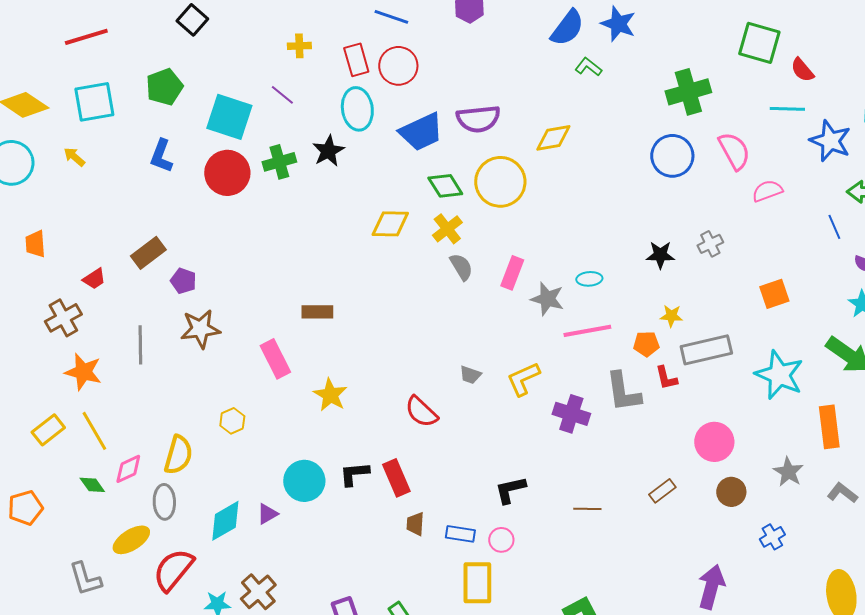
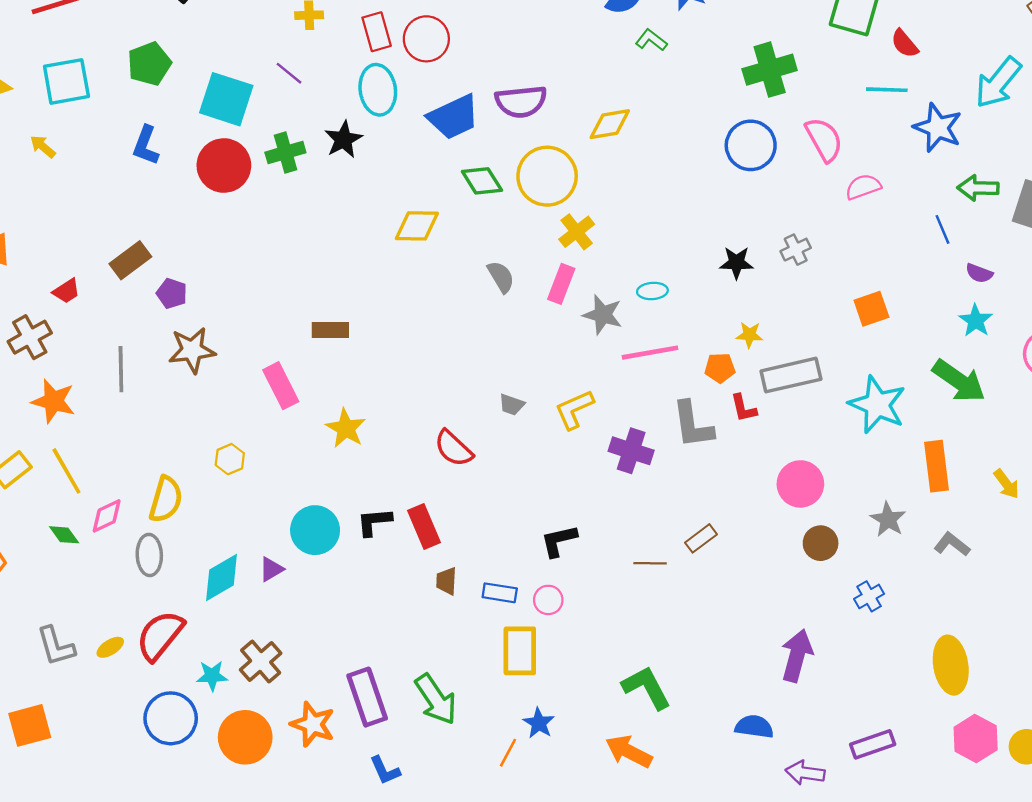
yellow cross: (447, 229) -> (577, 232), moved
brown rectangle: (662, 491) -> (701, 538), moved
yellow ellipse: (131, 540) -> (110, 647), moved, size x0.6

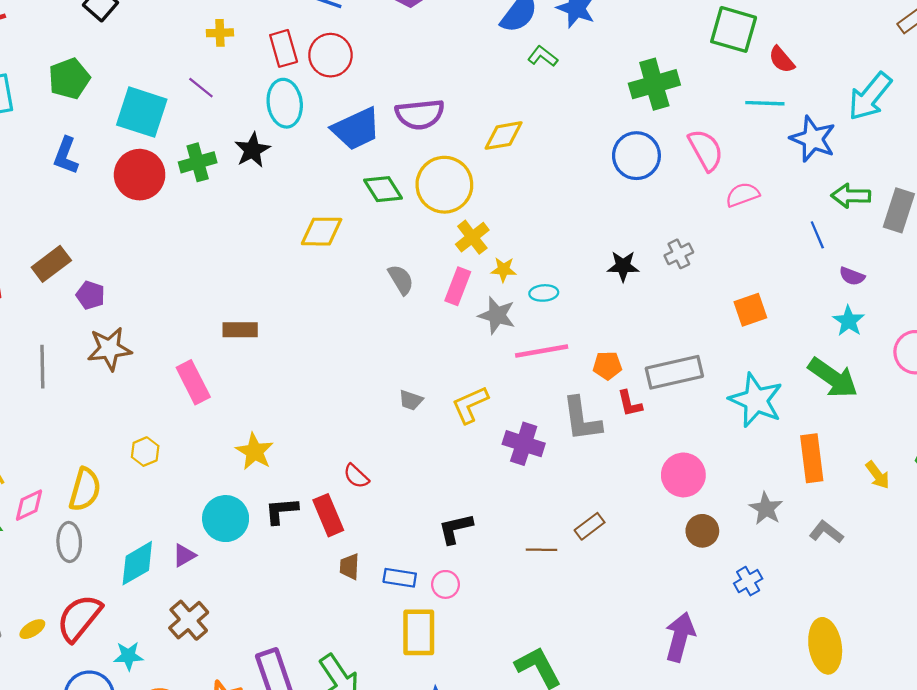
yellow star: (749, 335) -> (504, 270), moved
yellow star: (346, 428) -> (255, 452), moved
red semicircle: (454, 448) -> (356, 476), moved, size x0.7
brown cross: (261, 662) -> (189, 620), moved

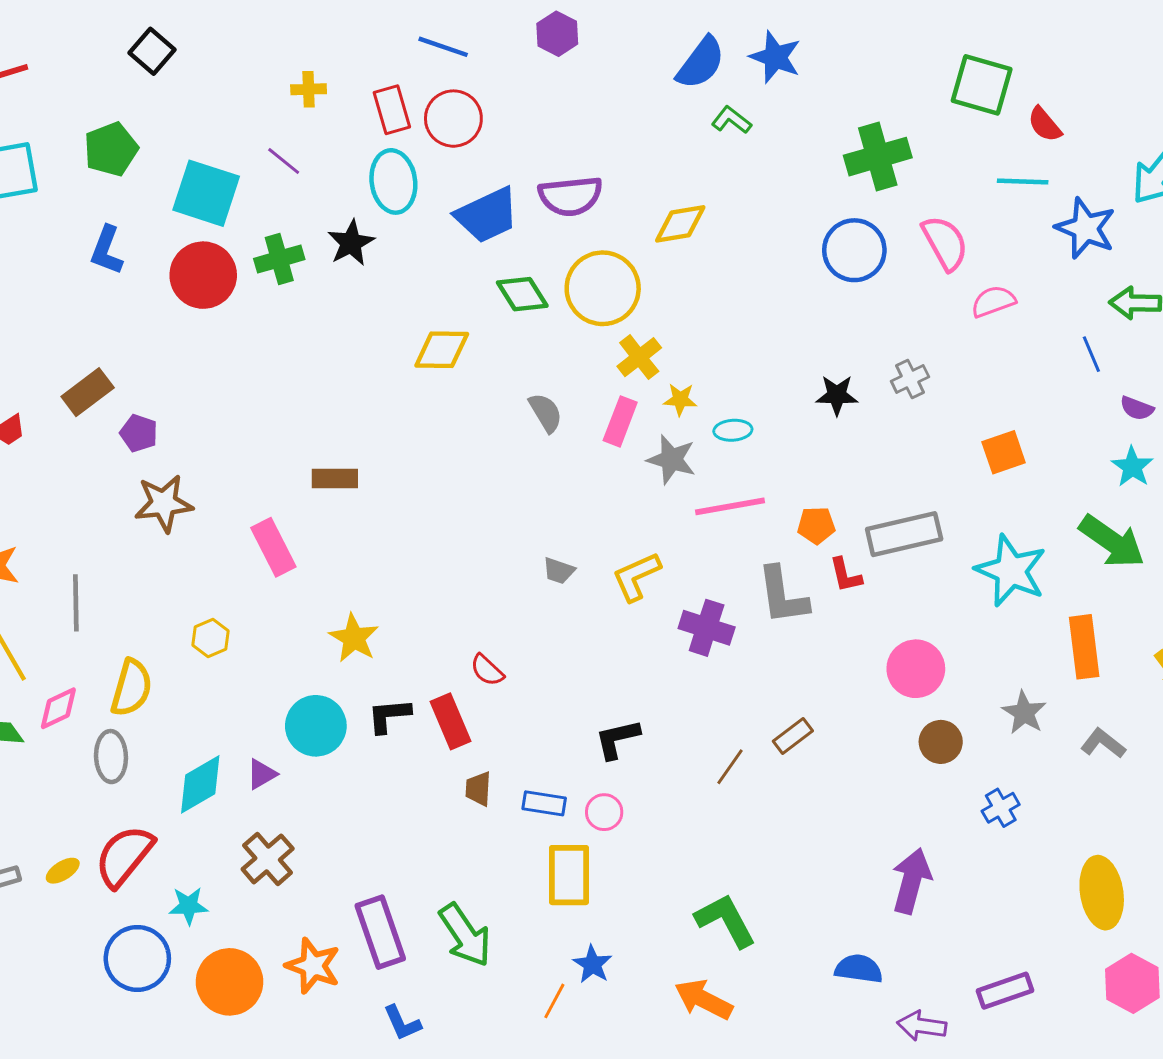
gray line: (42, 367) -> (76, 603), moved
brown line: (542, 550) -> (730, 767), turned -56

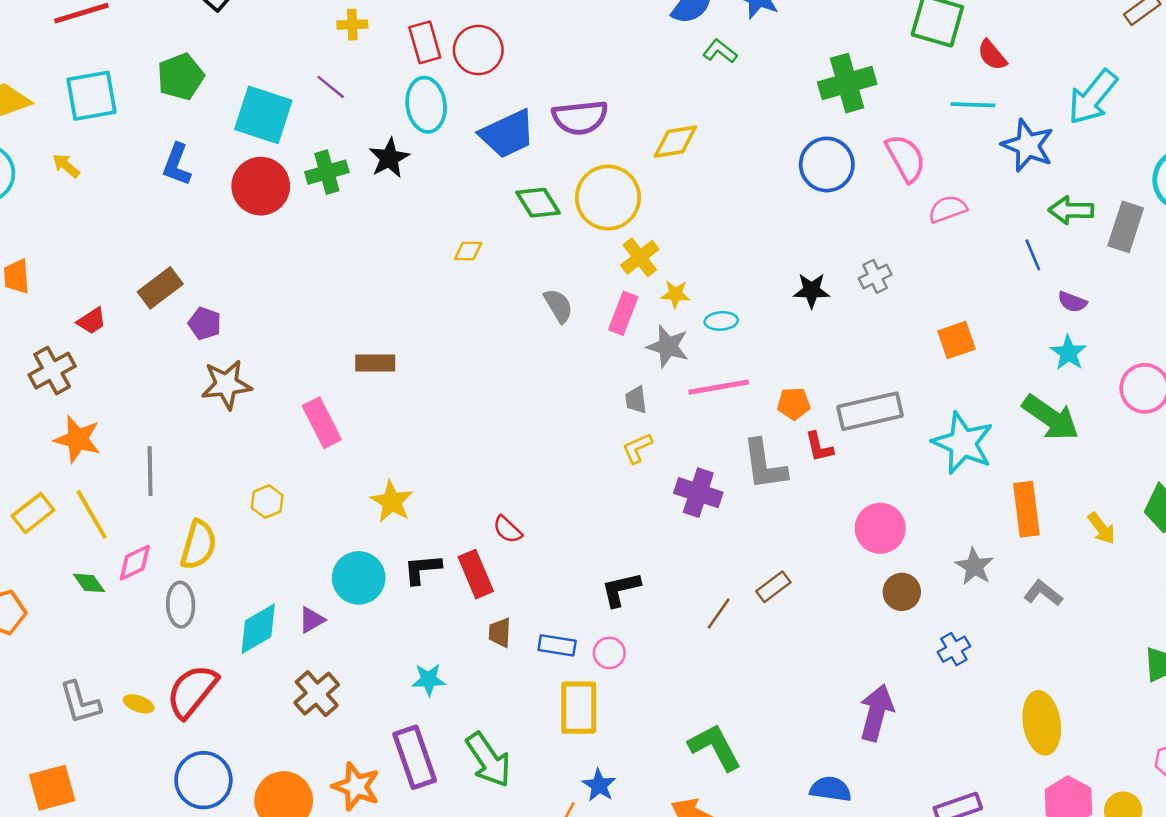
yellow diamond: (442, 350) -> (468, 251), size x0.6
gray trapezoid: (559, 571) -> (636, 400), moved, turned 64
yellow L-shape: (636, 577) -> (637, 448), size x0.7
yellow ellipse: (63, 871) -> (139, 704), turned 52
cyan star: (189, 906) -> (429, 680), moved

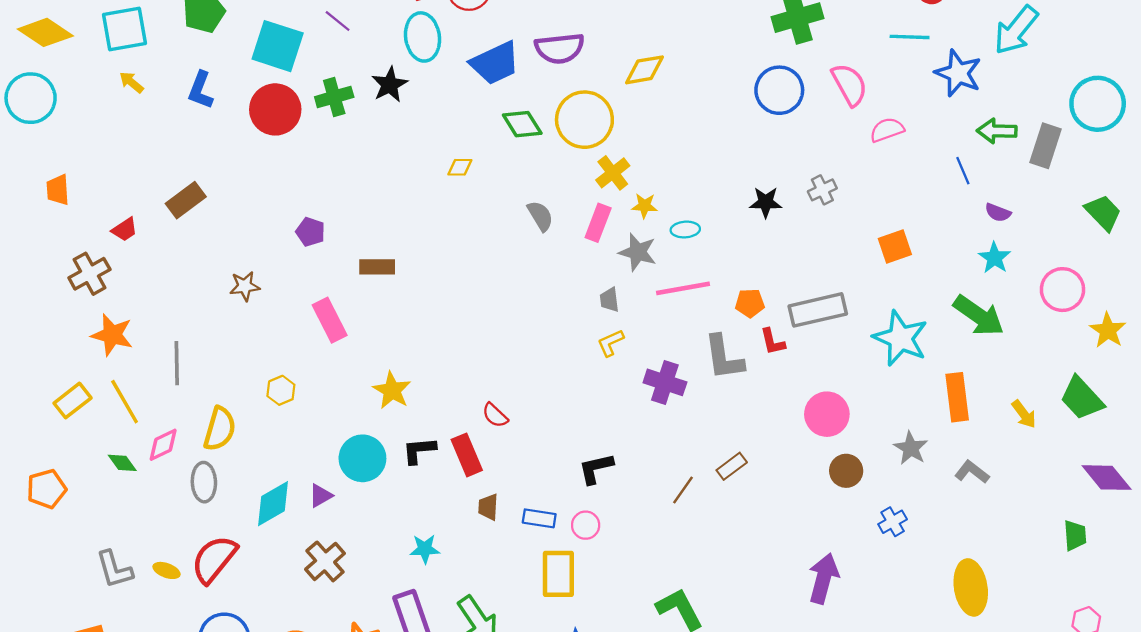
yellow arrow: (66, 166) -> (131, 82), moved
purple pentagon: (205, 323) -> (310, 232), moved
brown star: (226, 385) -> (245, 286), size x0.7

